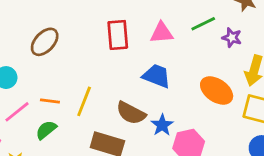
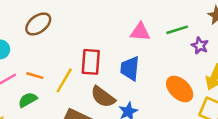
red rectangle: (118, 35) -> (91, 62), moved
blue trapezoid: (157, 76) -> (130, 68), turned -115

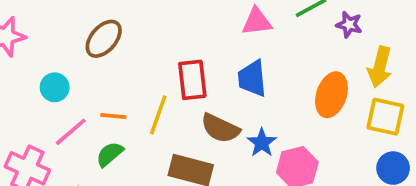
orange ellipse: (180, 89) -> (331, 95), turned 76

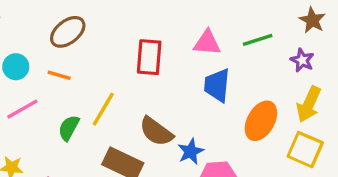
purple star: (349, 25) -> (302, 60), moved
blue trapezoid: (252, 78) -> (217, 85), moved
red rectangle: (192, 80) -> (149, 57), moved
orange line: (113, 116) -> (59, 75), moved
green semicircle: (110, 154) -> (69, 128), moved, turned -32

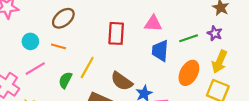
green line: (258, 40) -> (189, 38), moved

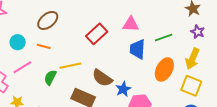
red rectangle: (116, 33) -> (97, 34), turned 45
purple star: (215, 33) -> (198, 32), moved
yellow line: (87, 68) -> (70, 66), turned 50

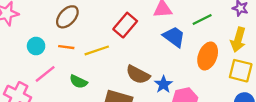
blue trapezoid: (138, 49) -> (174, 37), turned 130
yellow line: (70, 66) -> (97, 50), moved
green semicircle: (50, 77) -> (78, 82), turned -84

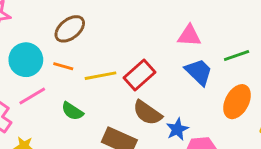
red rectangle: (125, 25) -> (139, 75), moved
cyan circle: (36, 46) -> (26, 60), size x1.5

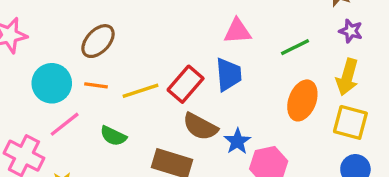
blue trapezoid: (199, 72) -> (229, 75), moved, turned 48

